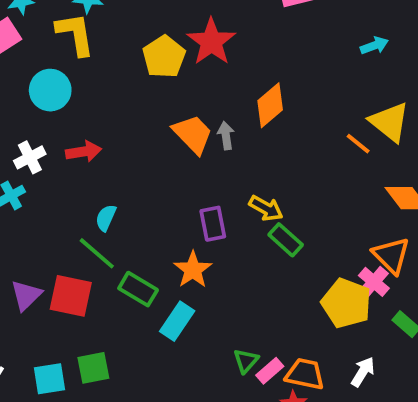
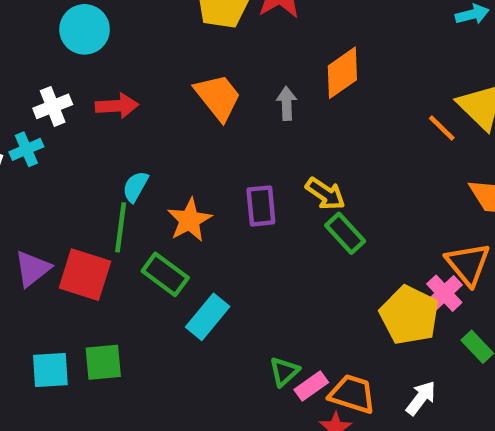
orange trapezoid: (193, 134) -> (218, 97), moved
green line: (97, 253) -> (121, 227), turned 51
orange star: (193, 270) -> (190, 220), moved

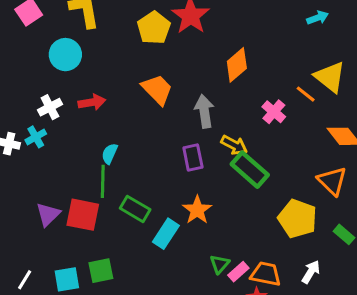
gray arrow: (287, 103) -> (204, 111), moved, size x1.5
orange star: (190, 220) -> (197, 210), moved
green rectangle: (345, 233) -> (250, 170), size x1.4
pink cross: (444, 293) -> (274, 112), moved

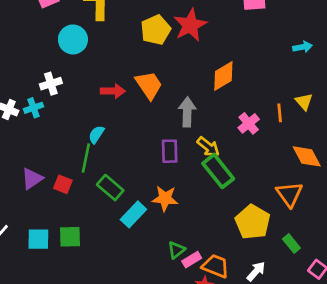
yellow triangle: (330, 77) -> (304, 102), size x0.6
orange line: (306, 94) -> (280, 113), turned 36
red arrow: (92, 102) -> (113, 91), moved
orange star: (197, 210) -> (165, 198), turned 30
red square: (83, 215) -> (63, 184), size x0.6

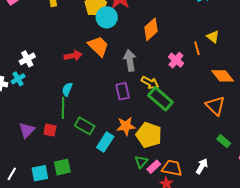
cyan circle: (73, 39) -> (107, 17), moved
yellow pentagon: (253, 222) -> (149, 135), moved

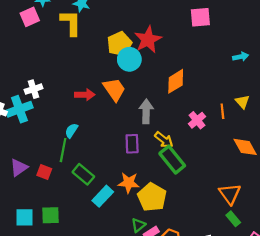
cyan cross: (18, 79) -> (19, 109), size x1.6
orange triangle: (215, 106) -> (230, 194), moved

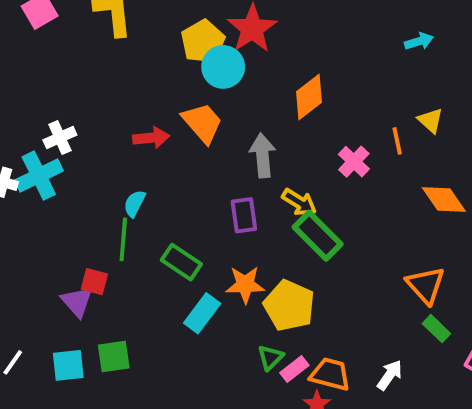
purple triangle: (19, 168) -> (77, 302), moved, turned -30
green rectangle: (83, 174) -> (181, 262), moved

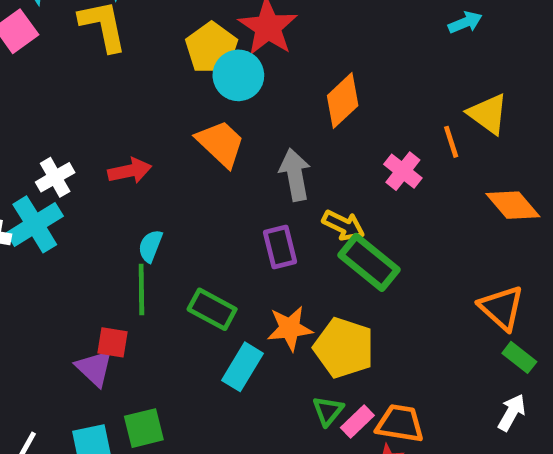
yellow triangle: (430, 120) -> (488, 114), size x1.4
red arrow: (151, 138) -> (130, 171), moved
white arrow: (390, 375) -> (512, 412), moved

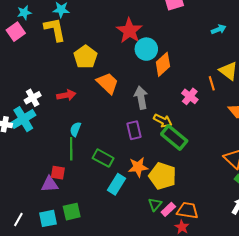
yellow pentagon: (212, 48) -> (86, 57), moved
cyan circle: (238, 75) -> (146, 49), moved
purple triangle: (94, 368) -> (50, 184), turned -48

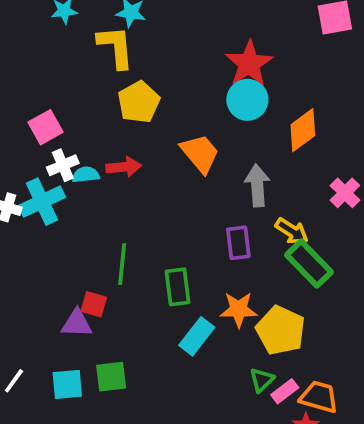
pink square: (16, 32) -> (45, 127), moved
cyan circle: (146, 49) -> (247, 100), moved
yellow pentagon: (86, 57) -> (139, 102), moved
cyan semicircle: (75, 129) -> (86, 175), moved, turned 56
green rectangle: (103, 158) -> (178, 287), turned 48

